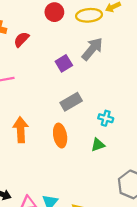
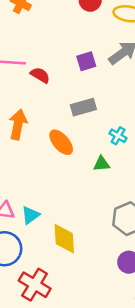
red semicircle: (21, 39) -> (40, 75), moved, turned 63
orange ellipse: (60, 136) -> (61, 142), turned -45

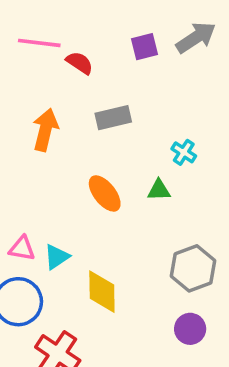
gray rectangle: (83, 107) -> (113, 118), moved
orange ellipse: (61, 142) -> (105, 193), moved

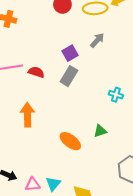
gray arrow: (196, 38) -> (97, 40), size x0.7
gray rectangle: (113, 118) -> (69, 76), moved, turned -30
cyan cross: (184, 152) -> (116, 95), moved

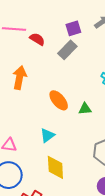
orange ellipse: (70, 141) -> (59, 100), moved
cyan triangle: (53, 184) -> (47, 135), moved

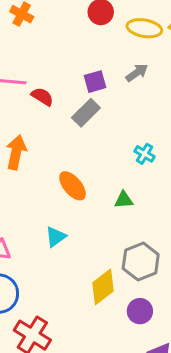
green triangle: (85, 109) -> (124, 200), moved
yellow diamond: (55, 167) -> (103, 287), moved, turned 55

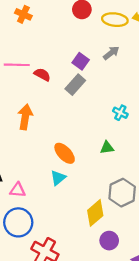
purple square: (95, 82) -> (81, 61), turned -35
orange ellipse: (73, 186) -> (65, 153), moved
purple circle: (140, 311) -> (109, 241), moved

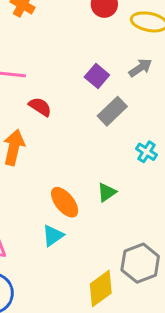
red semicircle: (42, 75) -> (40, 107), moved
gray rectangle: (75, 85) -> (112, 111), moved
green triangle: (107, 148) -> (107, 192), moved, turned -32

